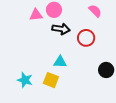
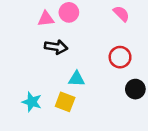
black arrow: (61, 29) -> (56, 47), moved
red circle: (86, 38) -> (120, 57), moved

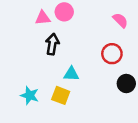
pink semicircle: (121, 14) -> (120, 20), moved
black arrow: (56, 47) -> (52, 44), turned -90

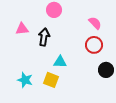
pink triangle: (43, 18) -> (22, 29), moved
pink semicircle: (120, 20) -> (95, 23), moved

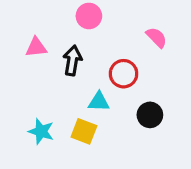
red circle: (94, 45) -> (124, 74), moved
black circle: (106, 70) -> (150, 115), moved

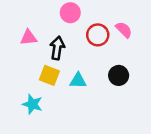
red circle: (124, 74) -> (98, 35), moved
black circle: (150, 115) -> (119, 75), moved
yellow square: (84, 131) -> (49, 75), moved

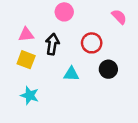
pink semicircle: (124, 30) -> (119, 17), moved
red circle: (98, 35) -> (92, 43), moved
yellow square: (49, 75) -> (26, 60), moved

